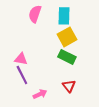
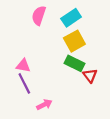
cyan rectangle: (64, 16) -> (71, 18), turned 54
red triangle: (69, 86) -> (90, 76), moved

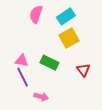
green rectangle: (74, 63) -> (49, 63), moved
pink arrow: (44, 105) -> (41, 97), turned 40

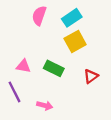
red triangle: (83, 70) -> (91, 76), turned 32
purple line: (23, 77) -> (14, 92), moved

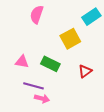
cyan rectangle: (72, 18) -> (91, 17), moved
purple line: (14, 92) -> (34, 86), moved, turned -48

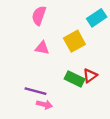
pink triangle: (22, 62) -> (42, 48), moved
green rectangle: (50, 64) -> (74, 79), moved

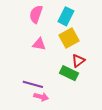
cyan rectangle: (97, 18) -> (66, 16), moved, turned -30
red triangle: (90, 76) -> (78, 61), moved

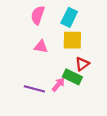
yellow square: (69, 38) -> (72, 40), turned 30
pink arrow: (41, 97) -> (58, 85), moved, turned -64

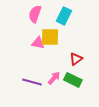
yellow square: (72, 40) -> (50, 37), moved
green rectangle: (72, 77) -> (73, 80), moved

